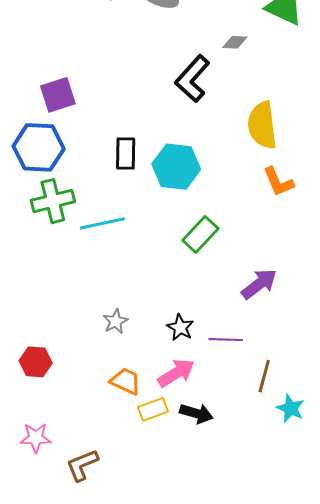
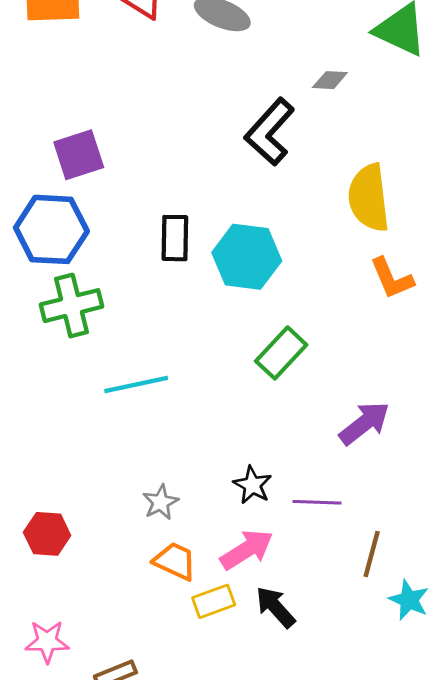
cyan line: (102, 223) -> (136, 385), moved
gray star: (116, 321) -> (161, 502), moved
black arrow: (196, 413) -> (275, 607), turned -148

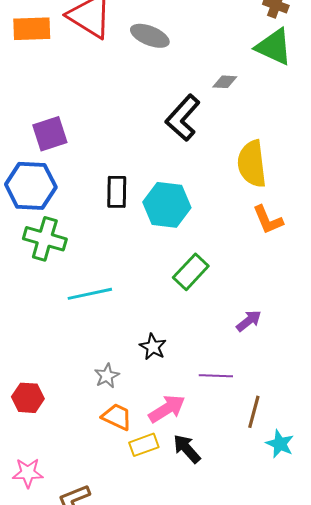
green cross: (72, 306) -> (45, 239), turned 30
purple arrow: (364, 423) -> (249, 321), size x0.7
black star: (252, 485) -> (153, 347), moved

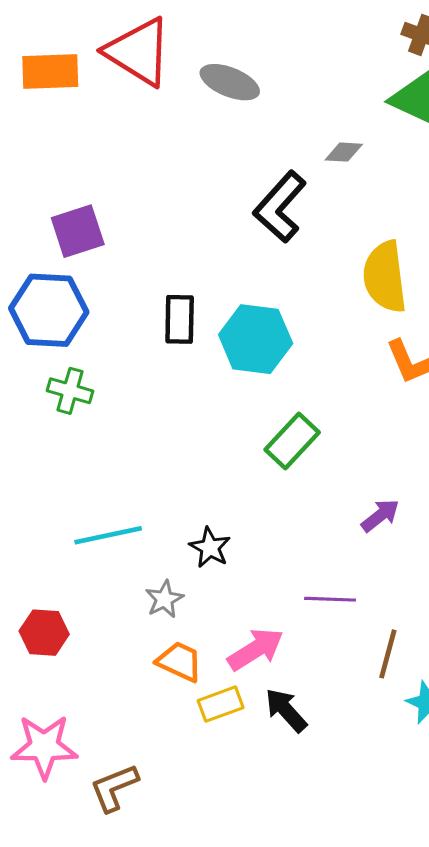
green cross: (45, 239) -> (70, 391), size x0.7
cyan line: (90, 294) -> (108, 535), moved
black star: (153, 347) -> (210, 547), moved
pink star: (28, 473) -> (44, 747), size x1.4

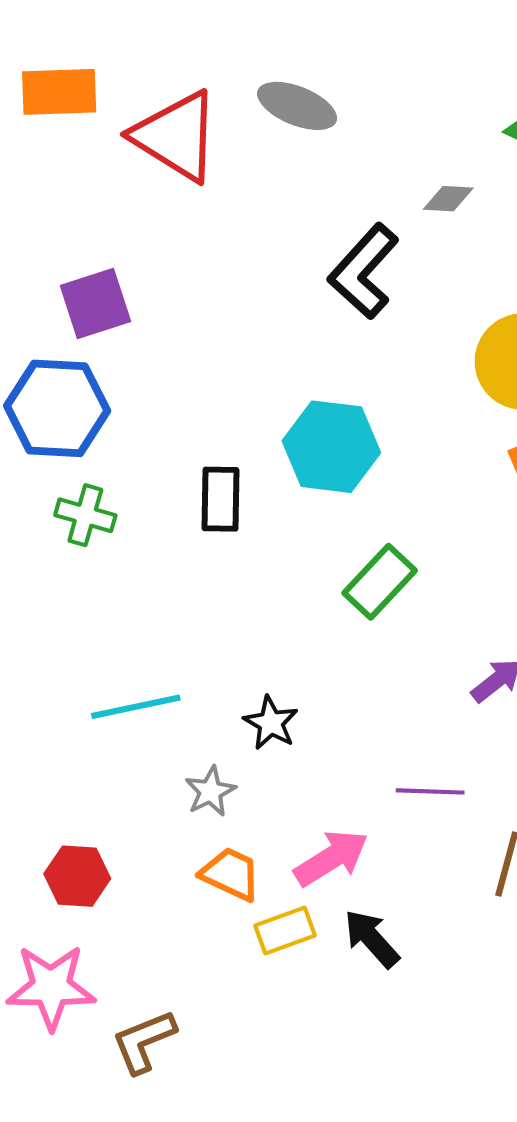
red triangle: (138, 52) -> (176, 136), moved
black rectangle: (180, 319) -> (220, 499), moved
red hexagon: (44, 633) -> (77, 876), moved

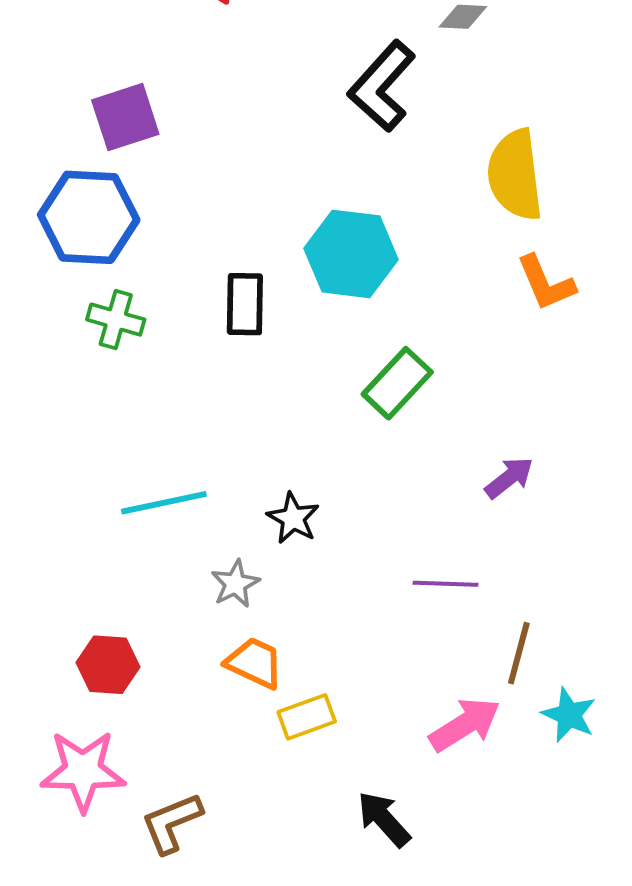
pink arrow: (331, 858) -> (465, 725), moved
black arrow: (372, 939) -> (384, 819), moved

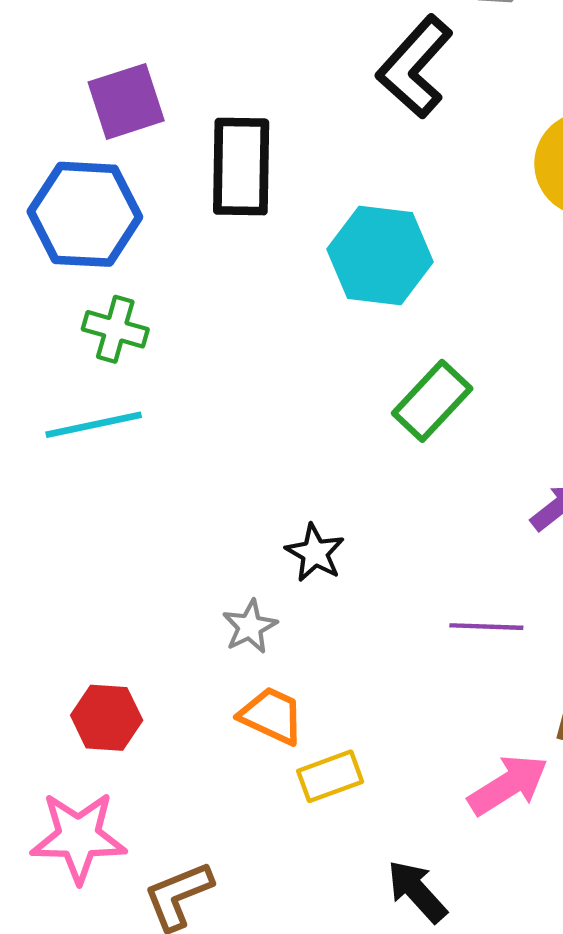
black rectangle: (245, 304) -> (241, 167), moved, size x1.4
cyan line: (164, 503) -> (94, 425), moved

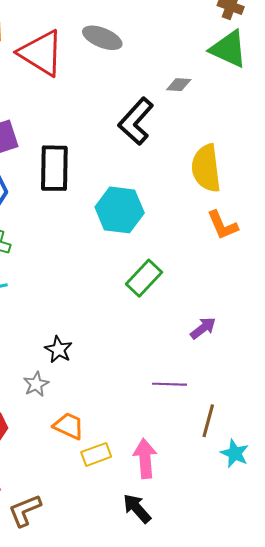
black star: (315, 553) -> (58, 349), moved
gray star: (250, 627) -> (36, 384), moved
pink arrow: (508, 785) -> (145, 458), moved, turned -63

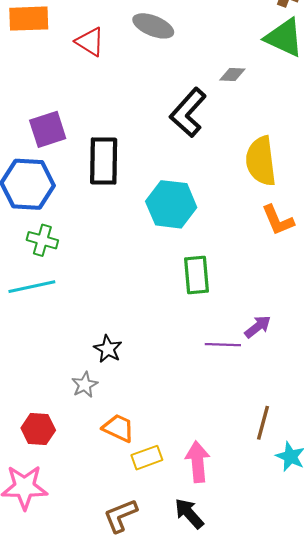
red triangle: (41, 53) -> (90, 42), size x0.6
green rectangle: (144, 278) -> (196, 275), turned -48
purple line: (169, 384) -> (223, 345), moved
brown L-shape: (25, 510) -> (121, 516), moved

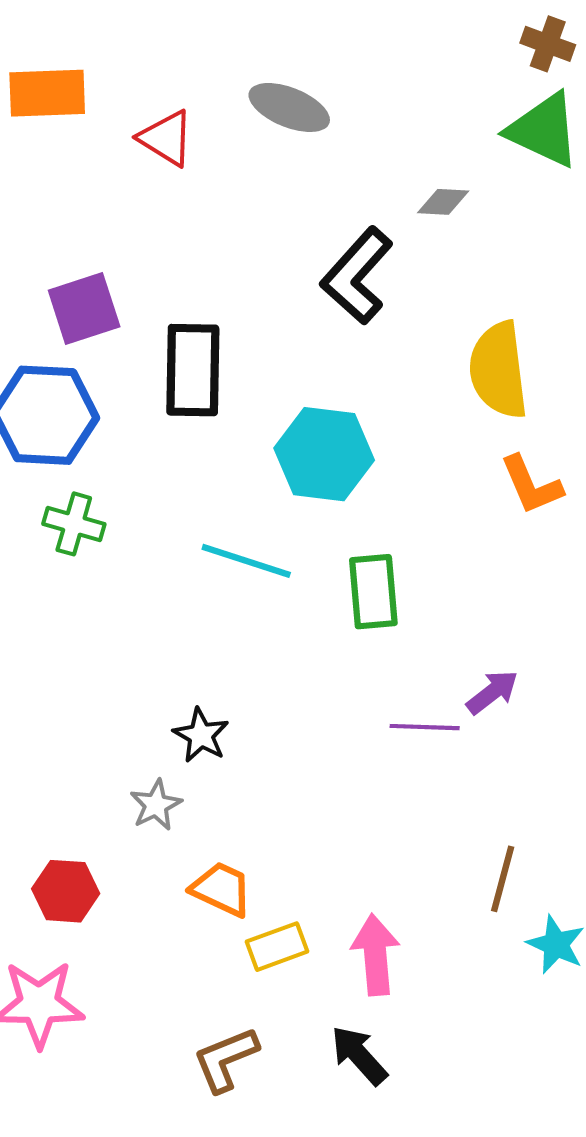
cyan line: (32, 287) -> (246, 561), moved, turned 30

